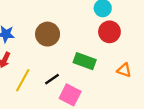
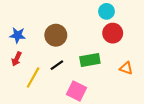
green rectangle: (85, 61) -> (90, 60), turned -30
black line: (52, 79) -> (57, 65), moved

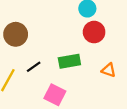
brown circle: (56, 35) -> (16, 34), moved

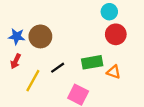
orange triangle: (109, 70) -> (114, 72), moved

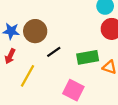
black line: (58, 68) -> (54, 52), moved

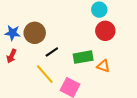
yellow line: (28, 76) -> (45, 74), moved, turned -70

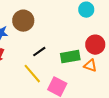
red circle: (105, 31) -> (95, 45), moved
brown circle: (35, 33) -> (23, 21), moved

